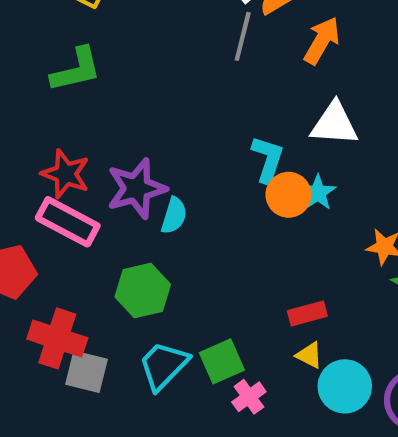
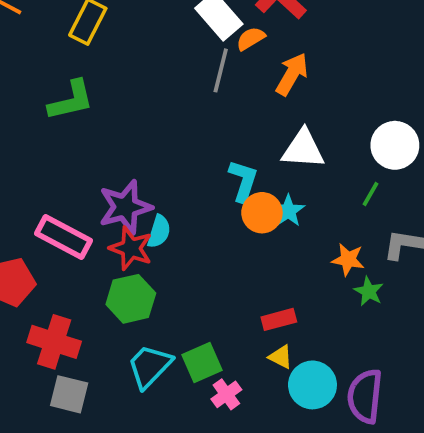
red star: (66, 174) -> (131, 248), moved
gray square: (86, 372) -> (69, 394), moved

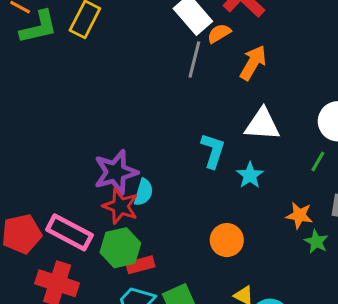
green L-shape: (71, 100) -> (39, 27), moved
orange circle: (262, 213) -> (227, 240), moved
pink rectangle: (63, 237) -> (69, 232), moved
red rectangle: (279, 319) -> (140, 265), moved

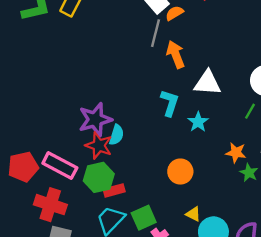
orange arrow: (253, 63) -> (176, 54), moved, turned -52

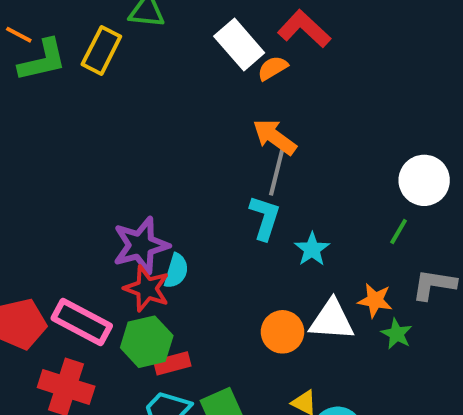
gray line: (156, 33) -> (277, 172), moved
orange arrow: (176, 54) -> (275, 137), turned -32
white triangle: (208, 83) -> (332, 320), moved

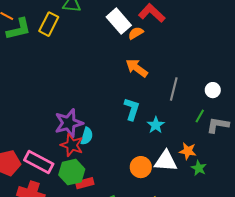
gray line: (277, 172) -> (174, 89), moved
white circle: (424, 180) -> (213, 90), size x0.6
gray L-shape: (434, 285) -> (218, 125), moved

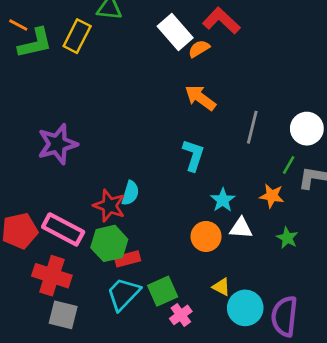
white circle: (213, 90) -> (307, 129), size x1.5
purple star: (69, 123) -> (58, 144), moved
cyan star: (156, 125) -> (223, 200), moved
orange star: (188, 151) -> (272, 196), moved
white triangle: (166, 161) -> (241, 228), size x0.7

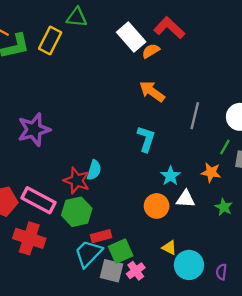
red rectangle: (128, 259) -> (101, 236), moved
gray square: (63, 315) -> (111, 271), moved
purple semicircle: (284, 316) -> (221, 272), size x0.5

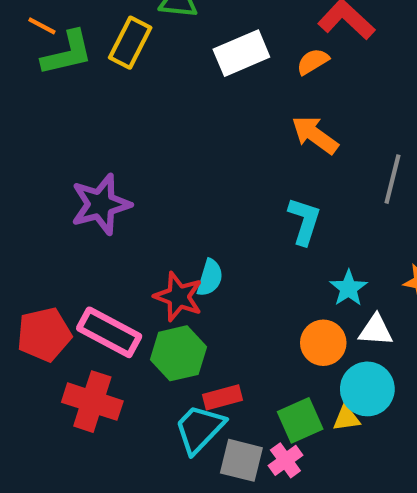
white rectangle: (131, 37) -> (241, 53), moved, turned -72
yellow triangle: (169, 248) -> (346, 418), turned -35
green square: (121, 251) -> (300, 420), moved
cyan circle: (189, 265) -> (367, 389), moved

